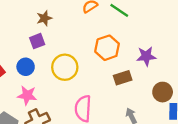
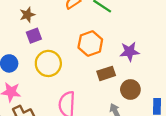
purple square: (37, 41) -> (34, 36), moved
brown circle: (163, 92) -> (130, 90), moved

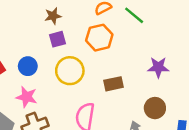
orange hexagon: (90, 44) -> (99, 38), moved
brown rectangle: (106, 73) -> (113, 84), moved

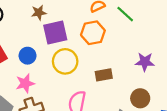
brown star: (53, 16) -> (39, 13), moved
purple square: (58, 39) -> (55, 33), size x1.6
pink star: (27, 97) -> (25, 83), turned -30

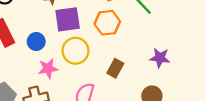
brown rectangle: (104, 75) -> (115, 68), turned -56
pink star: (25, 83) -> (48, 68), moved

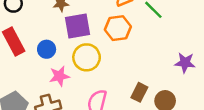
purple star: (160, 58) -> (185, 63), moved
brown rectangle: (115, 68) -> (139, 92), moved

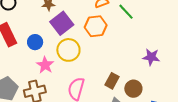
purple square: (78, 26) -> (62, 23), turned -30
pink star: (59, 76) -> (45, 65), turned -30

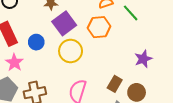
purple star: (151, 57) -> (143, 59), moved, turned -30
pink star: (45, 65) -> (14, 63), moved

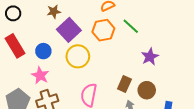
green line: (131, 13) -> (131, 26), moved
pink star: (14, 63) -> (40, 75), moved

